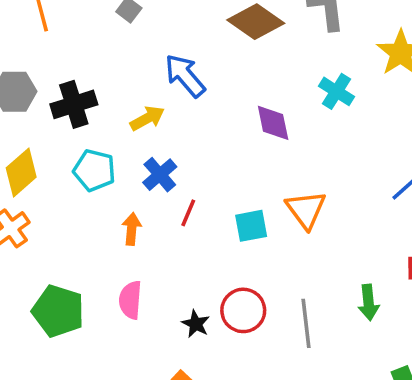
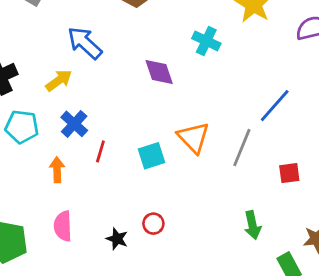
green arrow: (369, 302) -> (253, 225), moved
red circle: (243, 310) -> (153, 224), size x0.6
gray line: (306, 323) -> (242, 148), moved, turned 36

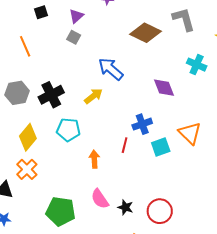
blue cross: (74, 124) -> (142, 124), moved, turned 30
red circle: (153, 224) -> (160, 211), moved, size x1.6
pink semicircle: (63, 226) -> (100, 199), turned -30
black star: (117, 239) -> (125, 207), moved

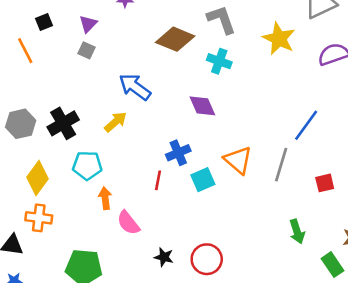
orange line: (25, 46) -> (25, 51), moved
cyan cross: (197, 65) -> (219, 61), moved
orange arrow: (94, 159) -> (105, 198), moved
orange cross: (27, 169) -> (39, 218), turned -35
pink semicircle: (100, 199) -> (128, 223), moved

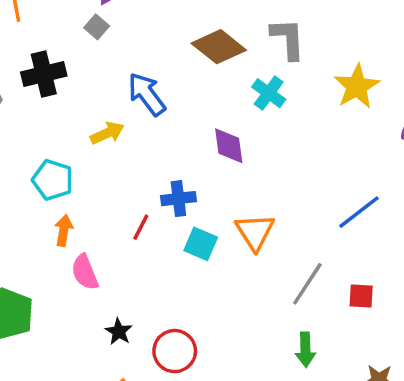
black cross: (63, 123) -> (44, 74), moved
gray line: (281, 165) -> (307, 284), moved
cyan square: (203, 180) -> (201, 244), turned 30

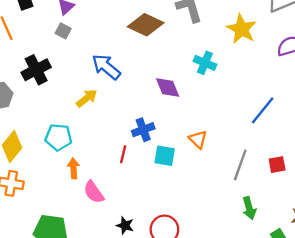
cyan cross: (269, 93) -> (205, 63), moved
orange triangle: (255, 232) -> (198, 139), size x0.7

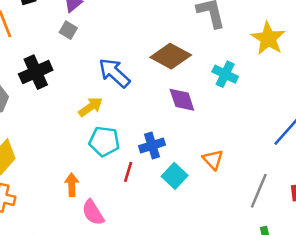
brown diamond: (146, 25) -> (171, 56), moved
cyan pentagon: (58, 137) -> (104, 141), moved
cyan square: (165, 156) -> (175, 176), turned 30

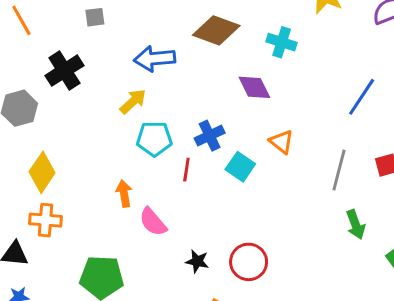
gray square: (68, 30) -> (95, 17), turned -30
blue arrow: (114, 73) -> (155, 59), turned -40
purple diamond: (182, 100) -> (254, 87), moved

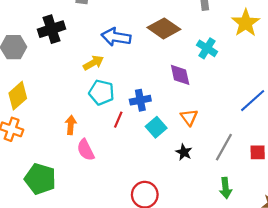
black star: (197, 261) -> (184, 152), moved

